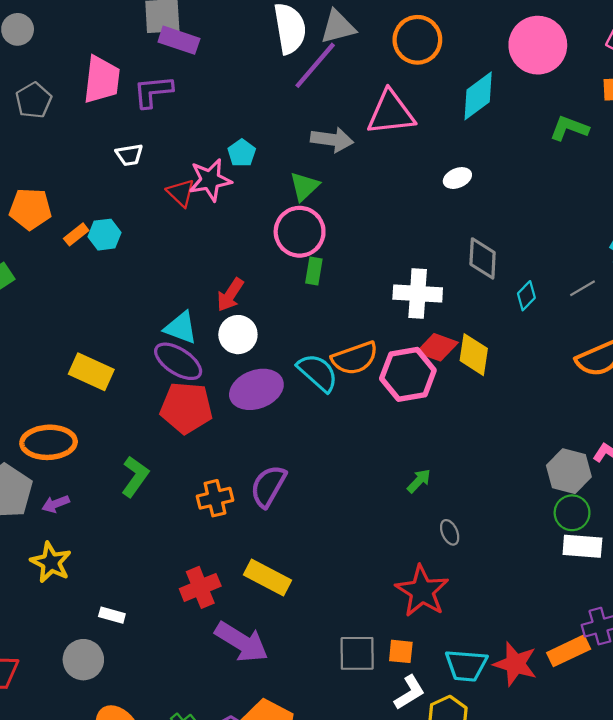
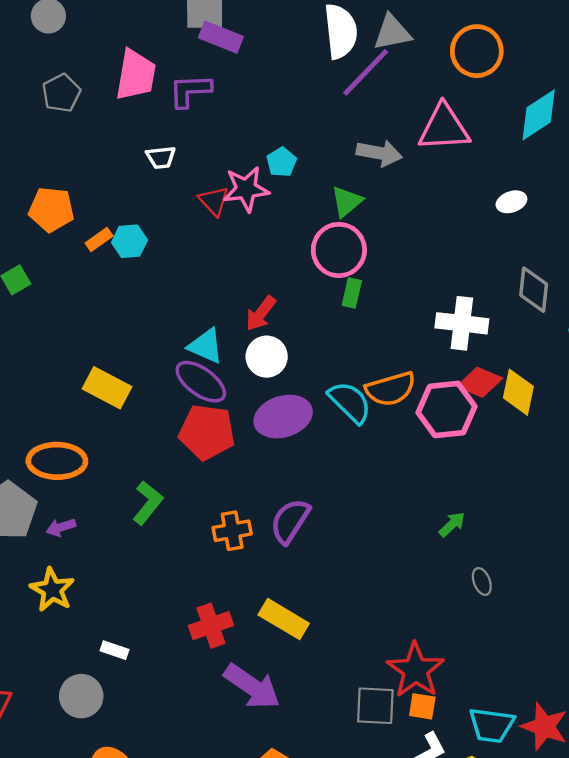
red star: (422, 591) -> (416, 670), moved

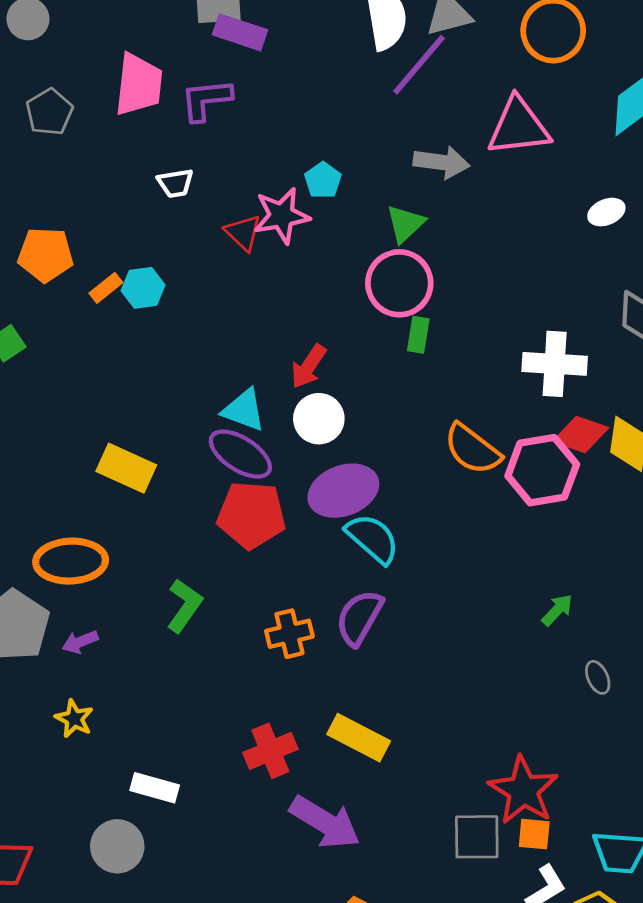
orange semicircle: (391, 389) -> (472, 449), turned 57
cyan semicircle: (350, 402) -> (373, 539), moved
yellow star: (52, 590) -> (74, 719), size x0.7
white rectangle: (115, 650) -> (155, 788), size x1.4

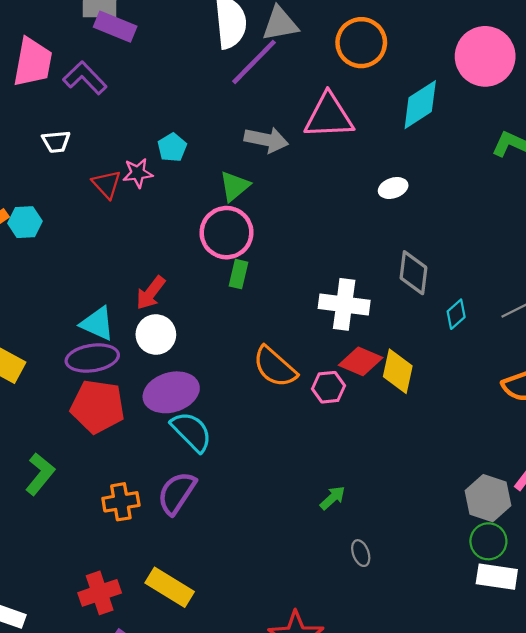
purple L-shape: (206, 100) -> (85, 78), turned 48
pink star: (282, 216) -> (138, 173), size x0.7
purple ellipse: (240, 454) -> (92, 358), turned -45
pink hexagon: (542, 470) -> (328, 387), size x0.6

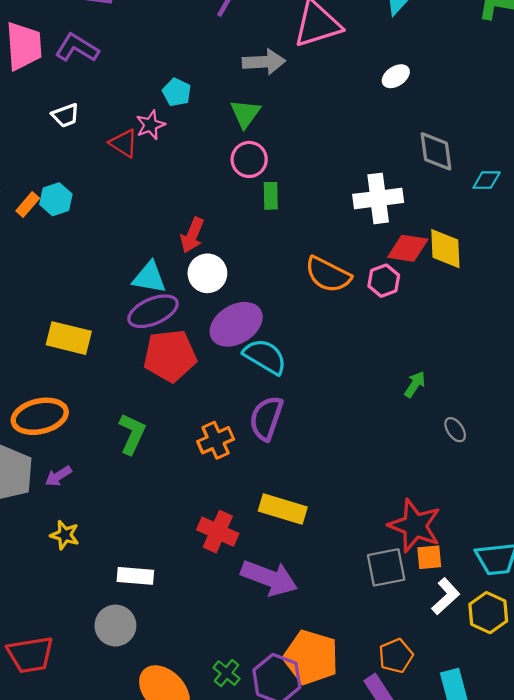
pink circle: (227, 233) -> (249, 159), size x0.7
cyan diamond: (456, 314) -> (487, 180), turned 56
red cross: (100, 593) -> (218, 532), turned -33

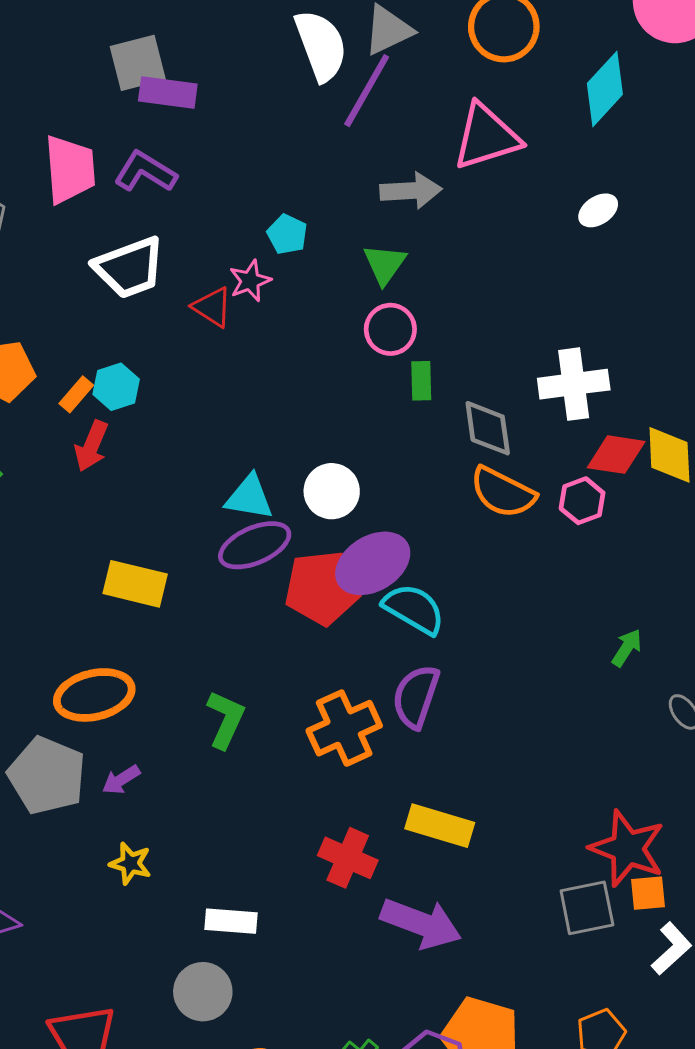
white trapezoid: (66, 115) -> (129, 268), size x1.8
gray diamond: (436, 151) -> (488, 428), moved
red arrow: (192, 235) -> (91, 446), moved
red pentagon: (170, 356) -> (322, 588), moved
orange cross: (216, 440) -> (344, 728), size x1.4

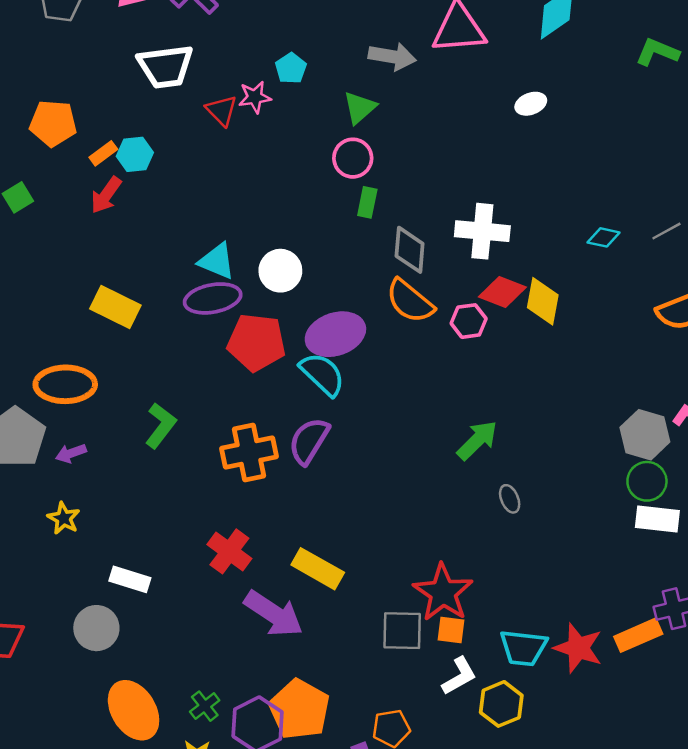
purple ellipse: (373, 563) -> (335, 334), moved
green arrow: (627, 648) -> (477, 440), size x1.5
yellow rectangle: (440, 826) -> (318, 569), moved

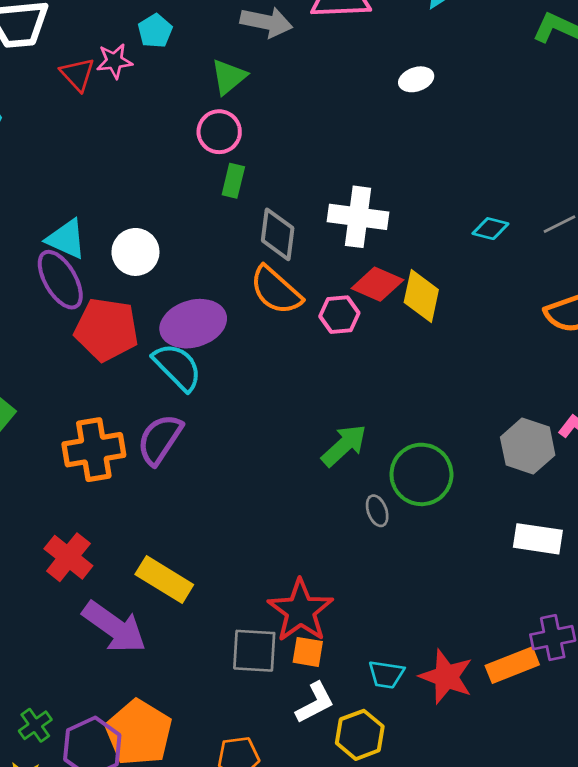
purple ellipse: (213, 298) -> (60, 280), turned 68
green circle: (647, 481) -> (421, 474), moved, size x1.4
cyan trapezoid: (523, 648) -> (386, 674), size x0.7

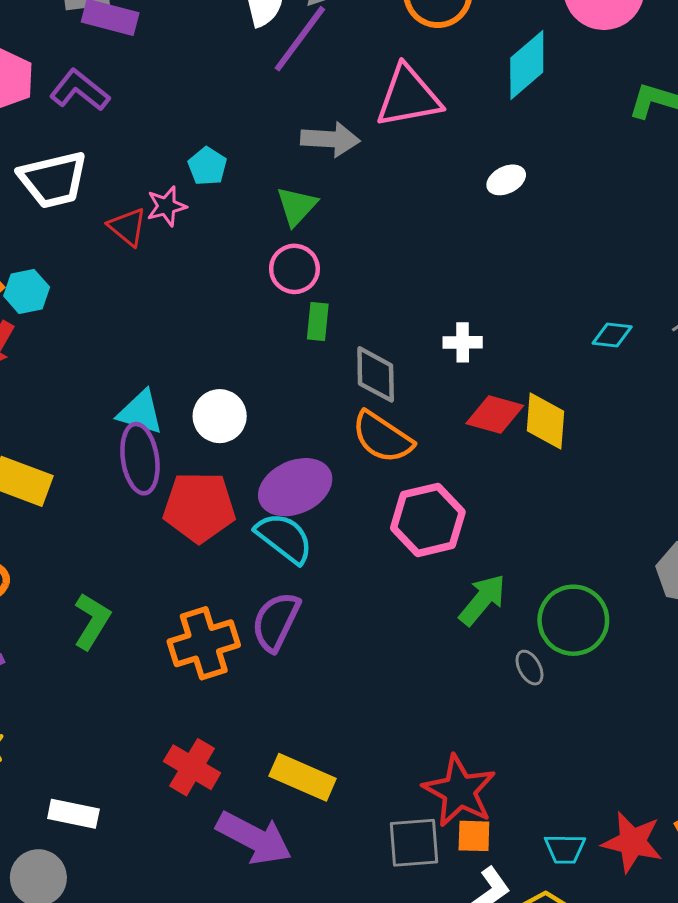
white cross: (358, 217) -> (463, 342), size x0.6
purple ellipse: (60, 280) -> (140, 459), turned 30
pink hexagon: (339, 315) -> (428, 520), moved, size x1.6

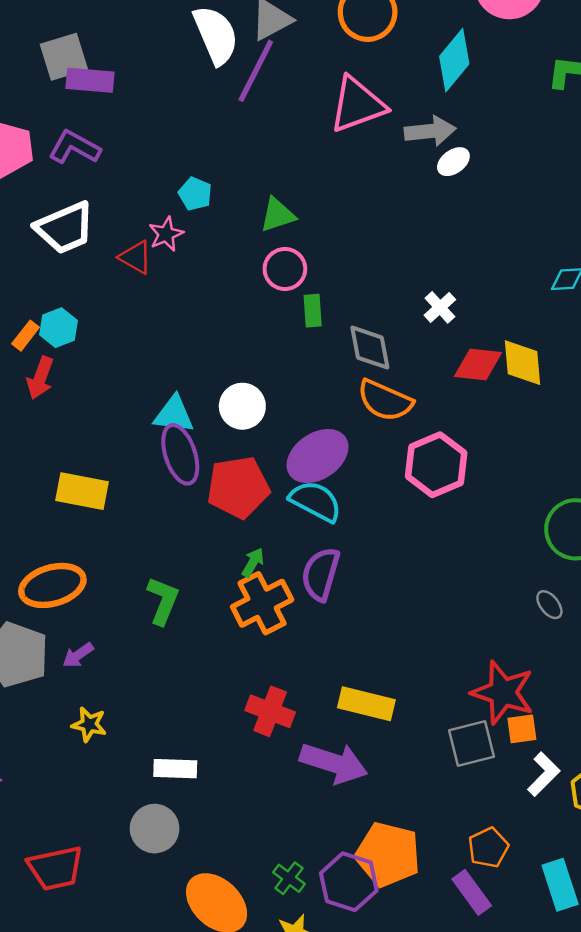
gray arrow: (330, 139) -> (430, 131), moved
green triangle: (297, 206) -> (278, 215), turned 39
white cross: (463, 342) -> (440, 307), turned -32
green arrow: (482, 600) -> (253, 563), moved, size x0.6
gray ellipse: (529, 668) -> (549, 605), moved

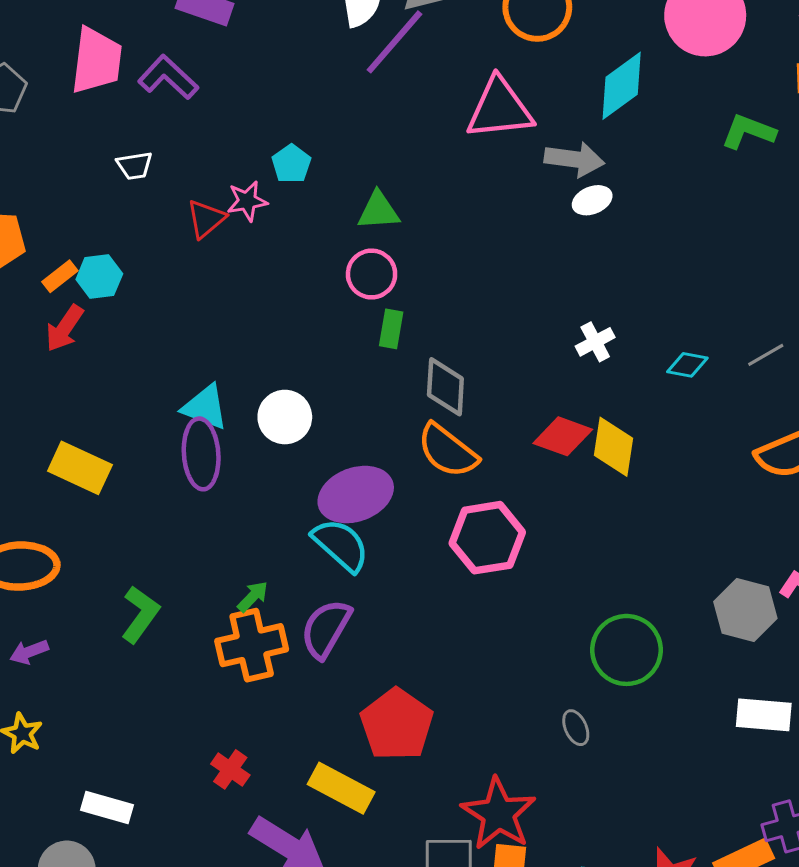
white trapezoid: (65, 228) -> (135, 166), size x0.5
red triangle: (136, 257) -> (206, 219), turned 36
white cross: (440, 307) -> (595, 342), moved
red pentagon: (238, 487) -> (397, 724), moved, turned 30
red cross: (270, 711) -> (230, 769), size x0.7

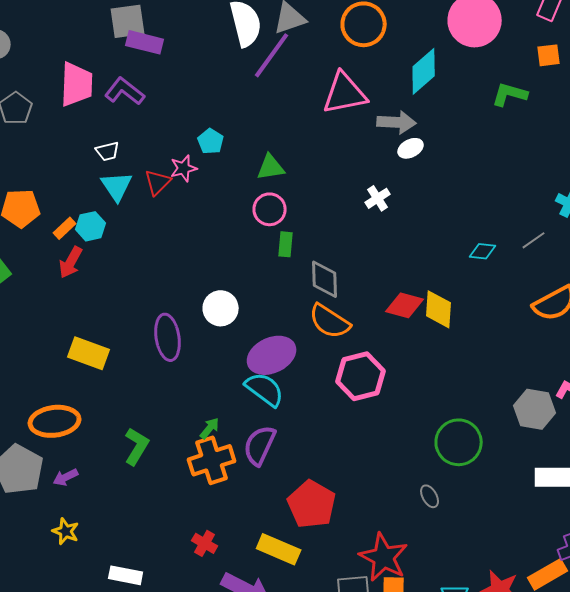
white cross: (595, 342) -> (378, 198), moved
cyan triangle: (205, 407) -> (117, 186), moved, turned 40

